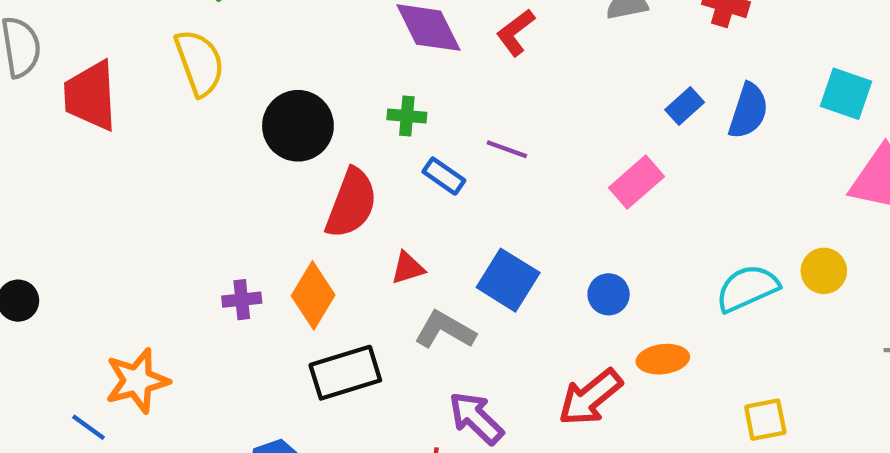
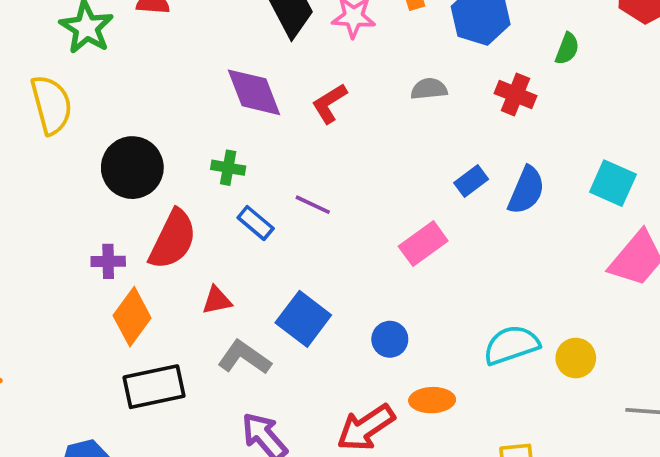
yellow circle: (824, 271) -> (576, 358), moved
purple cross: (242, 300) -> (108, 261), moved

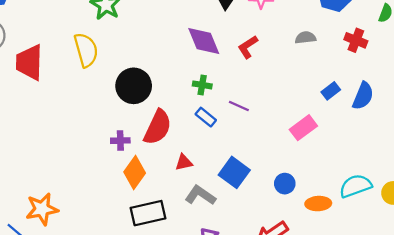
green cross: (228, 168) -> (202, 85), moved
orange ellipse: (432, 400) -> (318, 204), moved

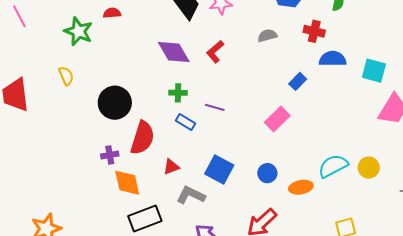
yellow semicircle: (86, 50) -> (66, 76), size x0.6
blue semicircle: (363, 96) -> (333, 59), moved, turned -104
orange diamond: (135, 173) -> (127, 183), turned -40

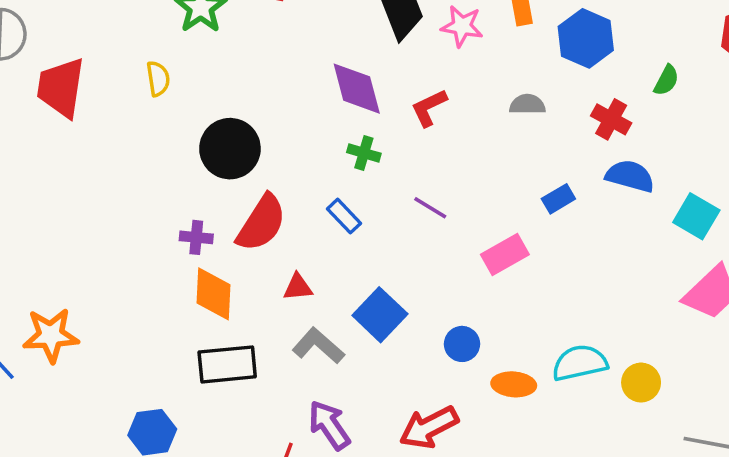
green cross: (178, 93) -> (364, 153), moved
purple line: (215, 107) -> (430, 208), moved

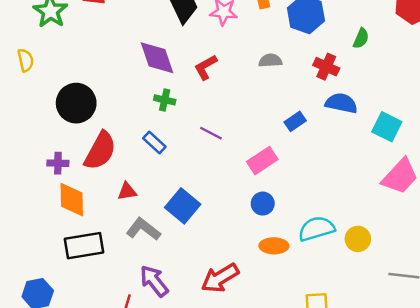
blue circle: (462, 344) -> (263, 204), moved

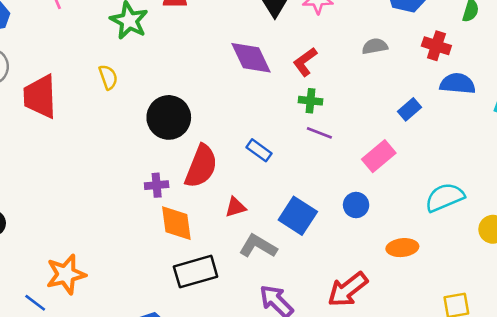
green cross: (165, 100) -> (311, 101), moved
blue circle: (263, 204) -> (356, 205), moved
cyan semicircle: (316, 229) -> (445, 197), moved

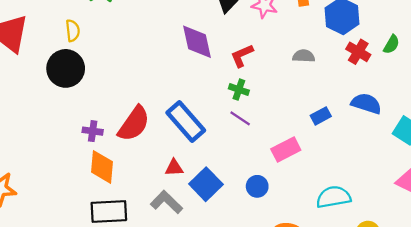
red cross: (436, 46) -> (358, 52), moved
black circle: (169, 117) -> (66, 68), moved
blue rectangle: (259, 150) -> (186, 121), size x1.8
red triangle: (236, 207) -> (174, 168), moved

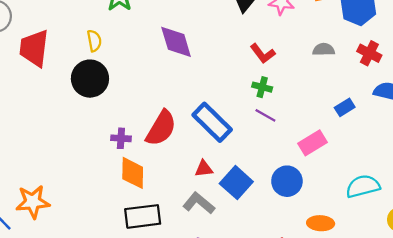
purple diamond: (197, 42) -> (176, 42), moved
red cross: (358, 52) -> (369, 53), moved
red L-shape: (242, 56) -> (263, 53), turned -100
blue circle: (257, 186) -> (287, 181), size x1.4

